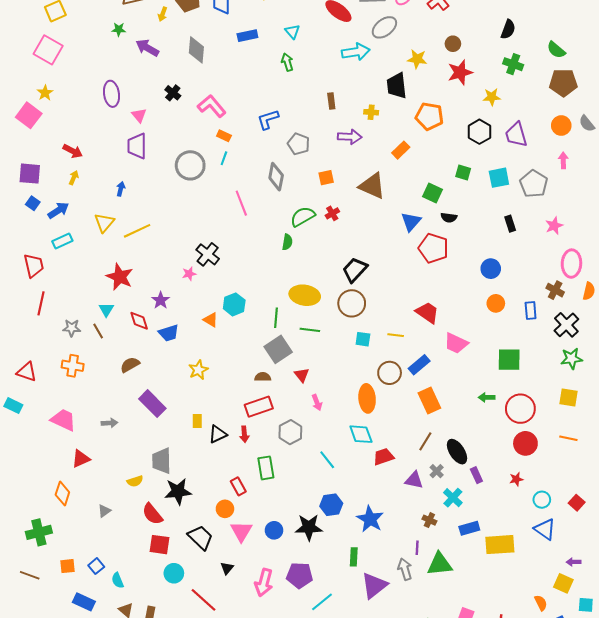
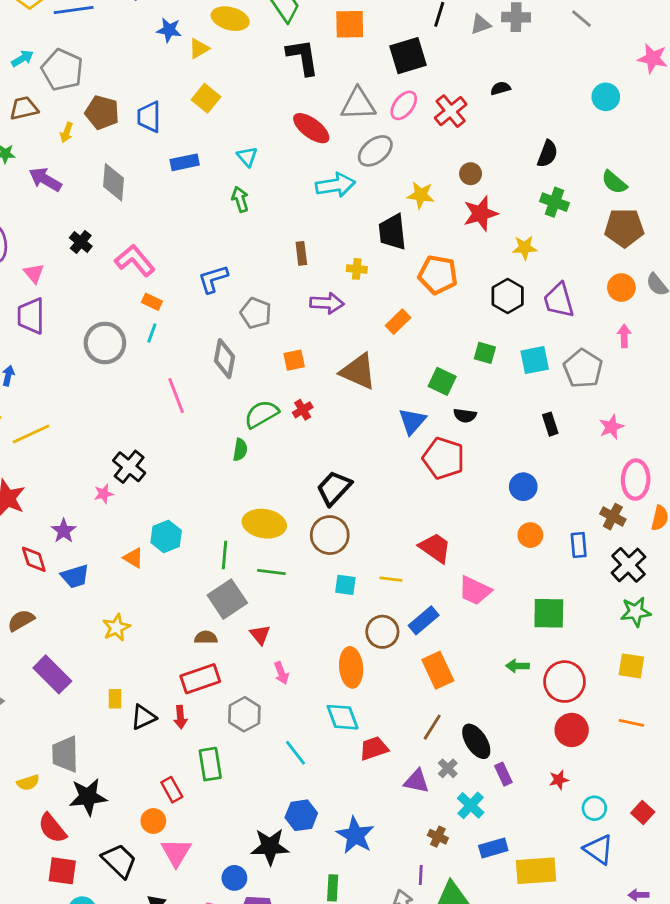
blue circle: (274, 530) -> (234, 878), moved

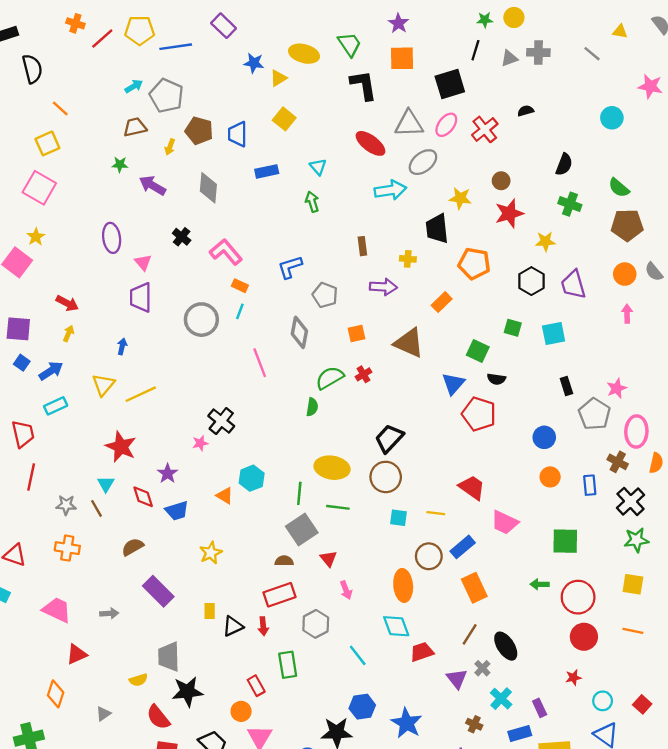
gray pentagon: (583, 369) -> (594, 414), moved
purple rectangle: (503, 774) -> (540, 708), moved
purple triangle: (417, 781) -> (457, 679), turned 40

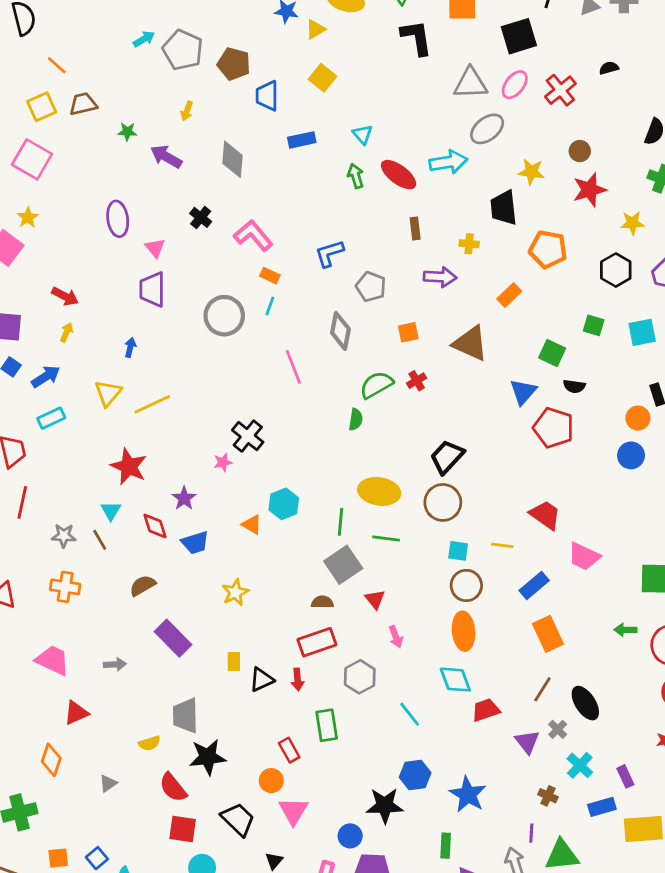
brown trapezoid: (135, 127) -> (83, 104), moved
brown pentagon: (199, 131) -> (234, 64), moved
red ellipse: (370, 143) -> (399, 175), moved
orange circle: (550, 477) -> (638, 418), moved
brown circle: (429, 556) -> (466, 585), moved

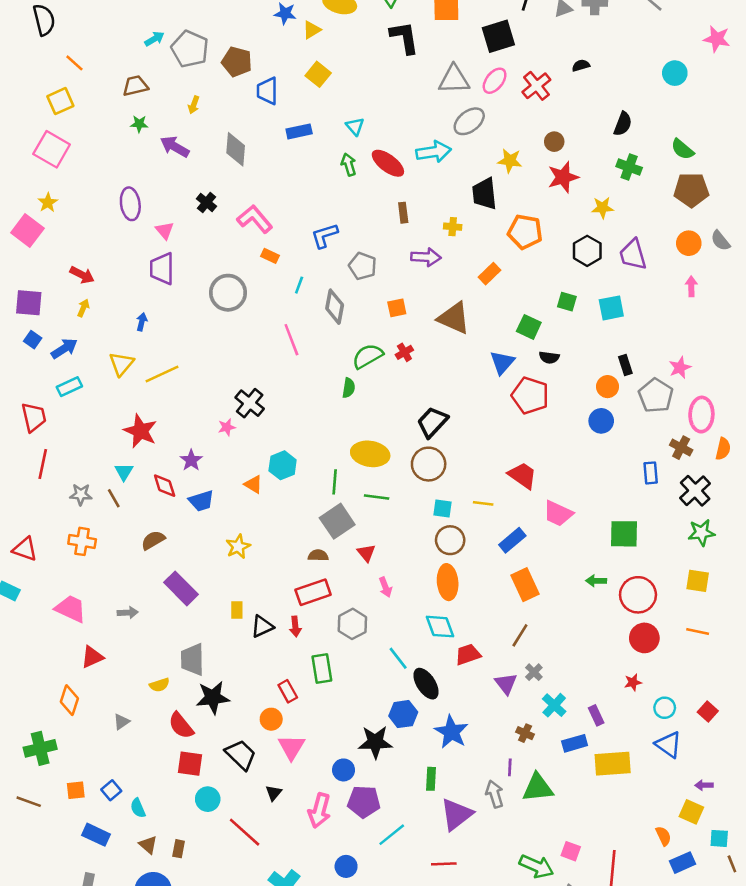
brown trapezoid: (83, 104) -> (135, 86), moved
cyan line: (270, 306) -> (299, 285), moved
black ellipse: (585, 703) -> (426, 684), moved

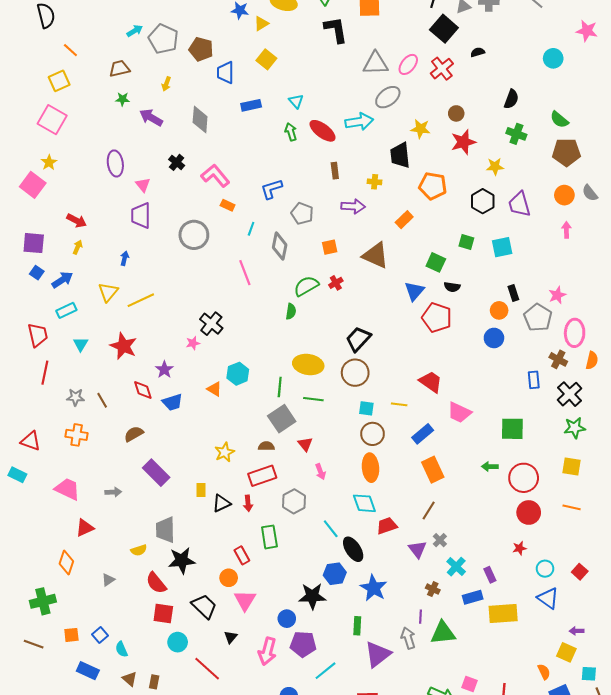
black square: (498, 36) -> (444, 29), moved, turned -32
cyan triangle: (124, 472) -> (81, 344), moved
yellow star: (238, 547) -> (225, 452), moved

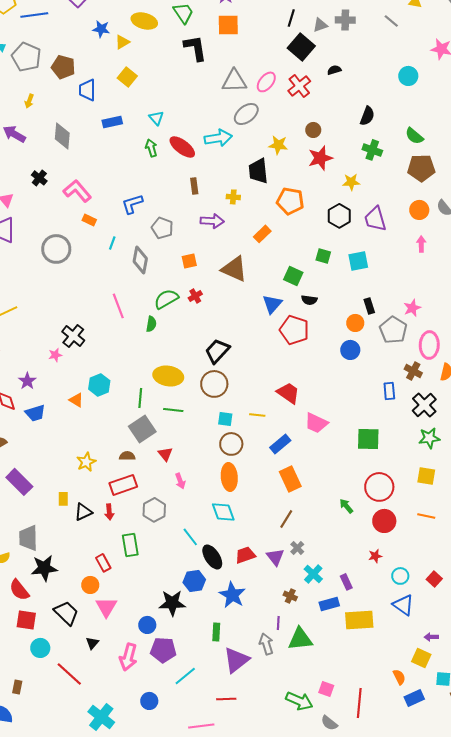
pink line: (245, 273) -> (118, 306), moved
green arrow: (490, 467) -> (346, 506), moved, turned 49
red trapezoid: (387, 526) -> (245, 555), moved

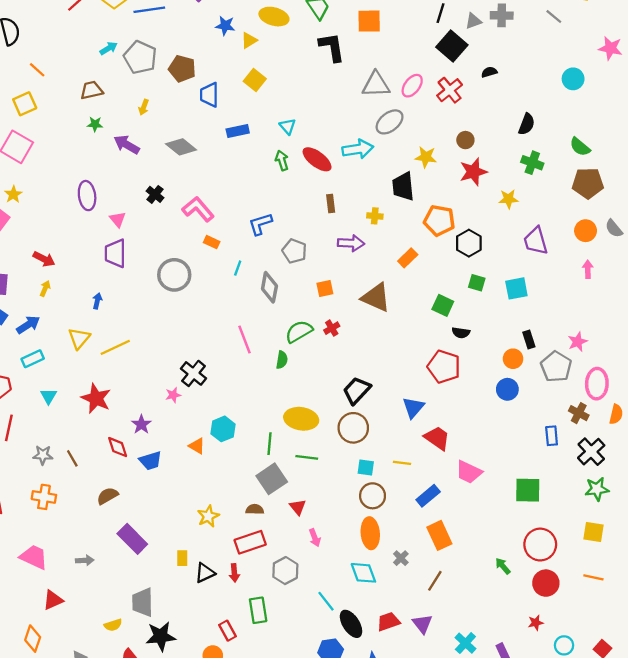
gray diamond: (62, 136) -> (181, 147), turned -56
black hexagon: (339, 216) -> (469, 243), moved
blue triangle: (272, 304) -> (413, 407), moved
gray cross: (297, 548) -> (401, 558), moved

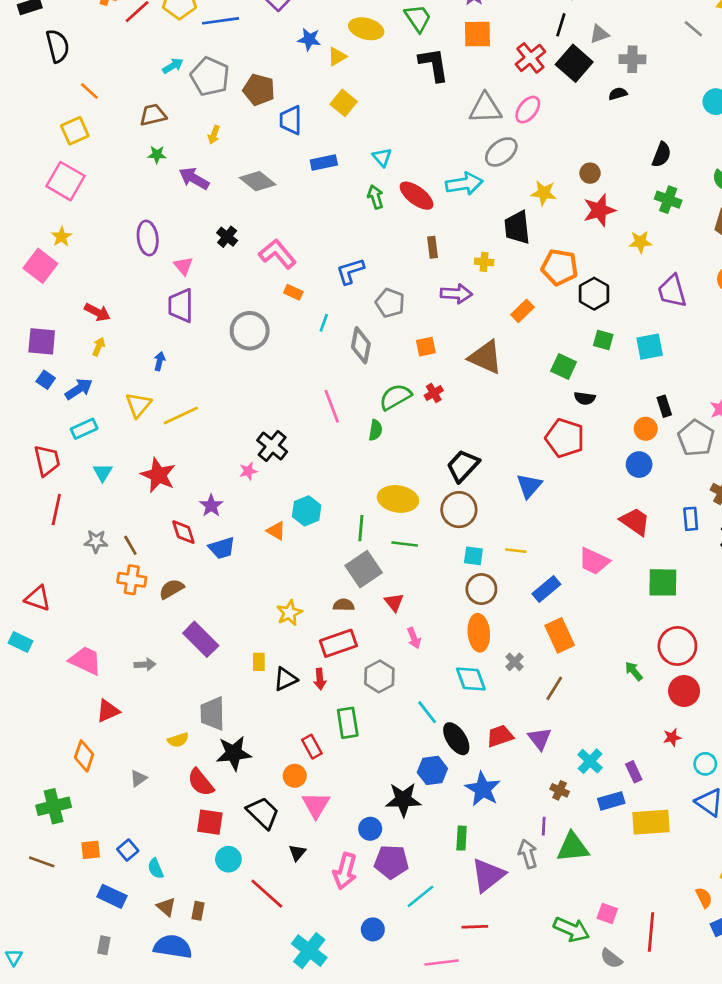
gray cross: (502, 15) -> (632, 59), moved
red cross: (450, 90) -> (530, 58), moved
red trapezoid: (437, 438) -> (635, 521), moved
orange cross: (44, 497) -> (132, 580), moved

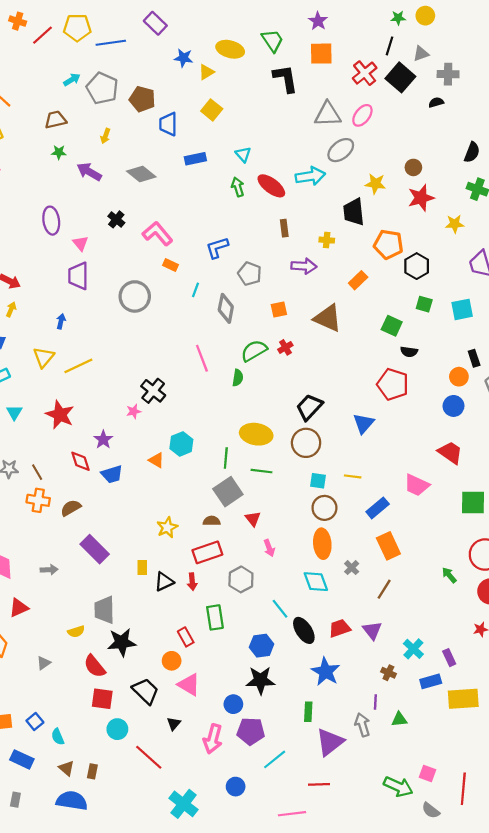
blue hexagon: (432, 770) -> (262, 646), moved
pink triangle: (316, 805) -> (189, 685), turned -30
green triangle: (573, 847) -> (399, 719), size x0.6

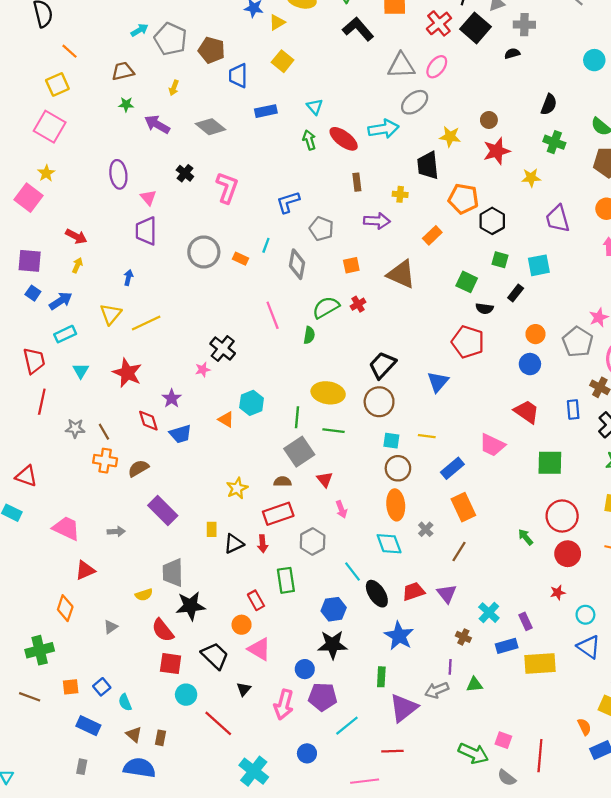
black L-shape: (285, 79) -> (358, 29), turned -32
pink L-shape: (157, 234) -> (227, 188), turned 60
orange rectangle: (170, 265) -> (240, 259), moved
black rectangle: (474, 358) -> (516, 293), moved, turned 56
gray arrow: (362, 725) -> (437, 690), turned -95

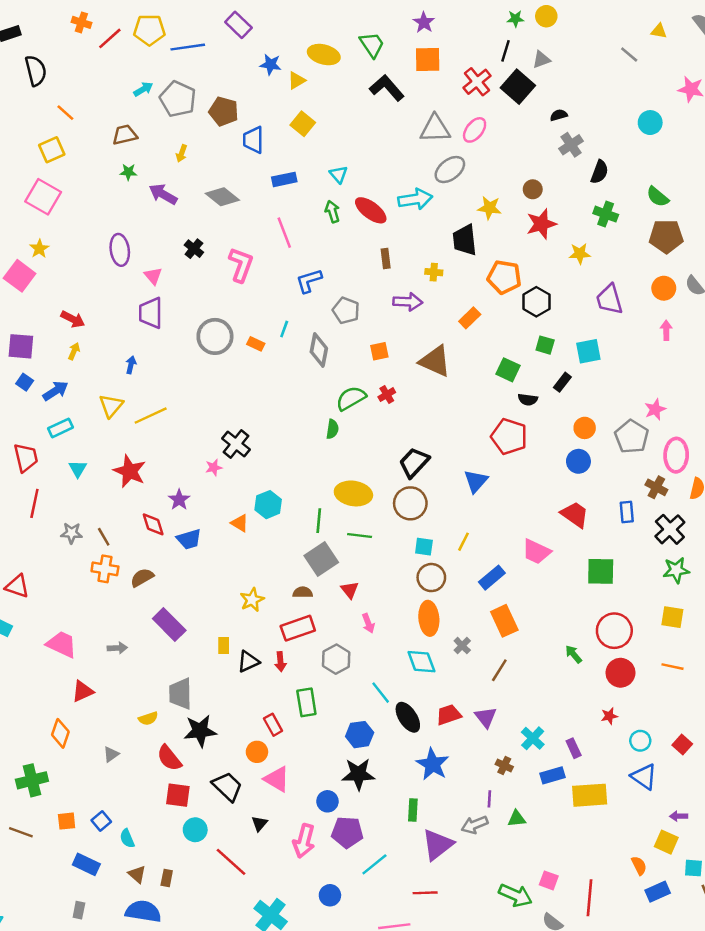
gray cross: (524, 25) -> (571, 145), moved, turned -35
pink line: (273, 315) -> (284, 233), moved
yellow line: (427, 436) -> (463, 542), turned -70

